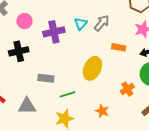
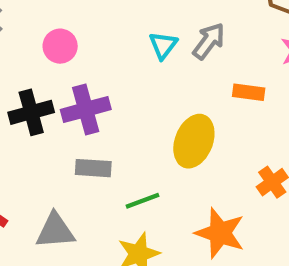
pink circle: (24, 21) -> (60, 46), moved
purple cross: (54, 32) -> (86, 110), moved
orange star: (102, 111) -> (220, 233), size x1.6

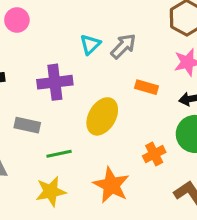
pink circle: (60, 46) -> (17, 20), moved
purple cross: (86, 110) -> (55, 82), moved

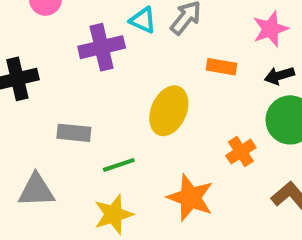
cyan triangle: (90, 44) -> (143, 20), turned -45
purple cross: (55, 82) -> (102, 47), moved

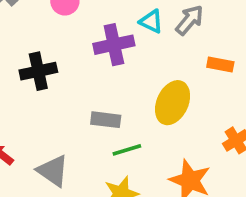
gray rectangle: (74, 133) -> (106, 120), moved
gray triangle: (36, 190) -> (53, 171), turned 36

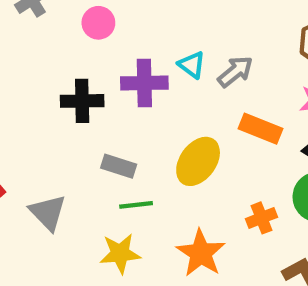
orange rectangle: (220, 64) -> (260, 129), size x1.4
black cross: (38, 71) -> (82, 101), moved

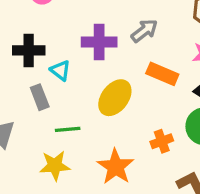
cyan triangle: (192, 65) -> (60, 70), moved
purple cross: (144, 83) -> (99, 42), moved
gray rectangle: (119, 166) -> (40, 97), moved, turned 50

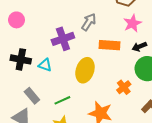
black cross: (29, 50) -> (21, 59), turned 30
gray rectangle: (40, 97) -> (32, 96), moved

